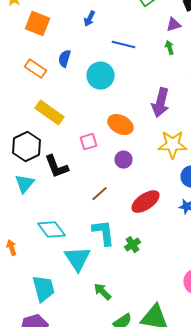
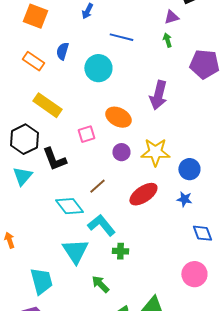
yellow star: (172, 145) -> (155, 152), moved
cyan diamond: (52, 230) -> (69, 206), moved
cyan L-shape: (104, 233) -> (101, 225), turned -32
green cross: (132, 245) -> (120, 251), moved, turned 35

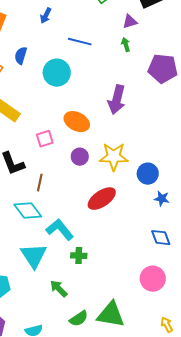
brown line: (97, 186) -> (40, 183), moved, turned -36
blue star: (184, 199) -> (162, 199), moved

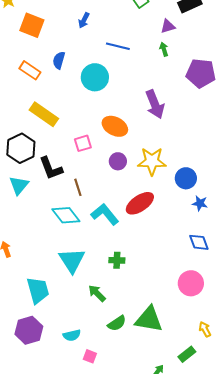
purple arrow: (117, 100) -> (155, 104), turned -36
brown line: (40, 183) -> (78, 187), turned -30
cyan L-shape: (60, 230) -> (105, 214), moved

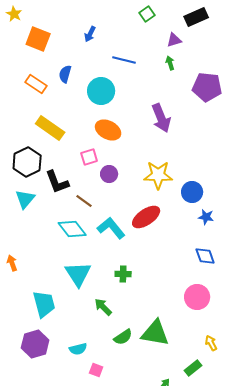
orange ellipse: (115, 126) -> (108, 130), moved
purple circle: (118, 161) -> (109, 174), moved
brown line: (78, 187) -> (84, 201), turned -36

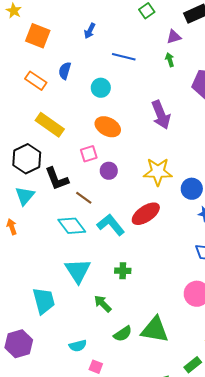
cyan circle: (101, 91) -> (101, 88), size x0.7
orange arrow: (12, 263) -> (12, 227), moved
purple hexagon: (35, 344) -> (19, 344), moved

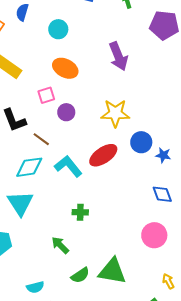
blue circle: (192, 189) -> (141, 142), moved
cyan diamond: (72, 226) -> (29, 167), turned -60
cyan triangle: (78, 271) -> (20, 203), moved

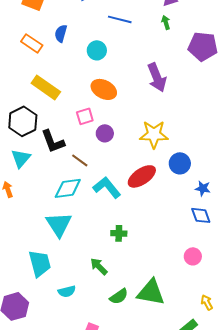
blue star: (163, 155) -> (203, 188), moved
pink circle: (154, 235) -> (193, 256), size x0.7
cyan semicircle: (35, 287) -> (67, 291), moved

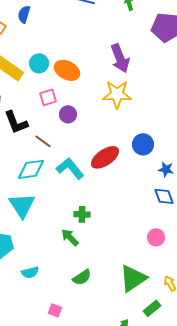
cyan circle: (97, 50) -> (39, 63), moved
yellow star: (154, 134) -> (117, 94), moved
green arrow: (99, 266) -> (70, 237), moved
green triangle: (151, 292) -> (133, 278), moved, turned -44

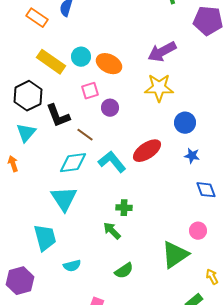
purple arrow: (120, 58) -> (162, 52), turned 84
blue circle: (143, 144) -> (185, 123), moved
blue star: (166, 169) -> (192, 156), moved
green triangle: (133, 278) -> (175, 255), moved

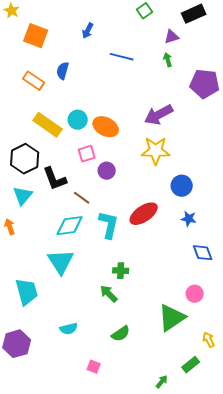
cyan L-shape: (112, 162) -> (109, 225), turned 52
cyan trapezoid: (45, 238) -> (27, 292), moved

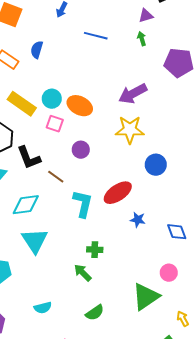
pink square: (87, 154) -> (55, 124), moved, turned 36
blue star: (189, 219) -> (138, 220), moved
cyan diamond: (70, 226) -> (26, 205), moved

